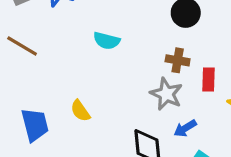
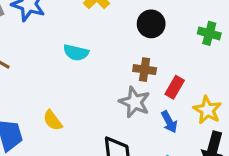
red rectangle: (208, 80) -> (175, 87), turned 30
blue arrow: (185, 128) -> (169, 122), moved, turned -85

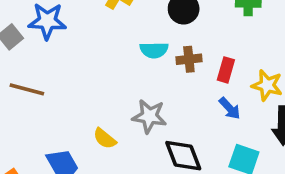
cyan semicircle: (76, 53) -> (154, 50), moved
gray star: (135, 102) -> (149, 116), moved

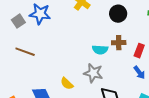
cyan semicircle: (154, 50) -> (100, 50), moved

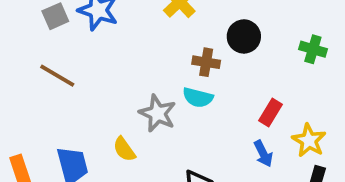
brown cross: (119, 43) -> (206, 62), moved
gray star: (93, 73) -> (158, 113), moved

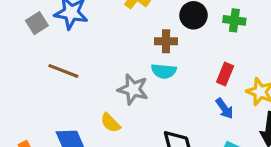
green cross: (313, 49) -> (234, 20), moved
brown line: (57, 76) -> (63, 71), moved

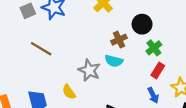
green cross: (234, 20) -> (154, 48), moved, turned 35
brown cross: (166, 41) -> (119, 40), turned -35

